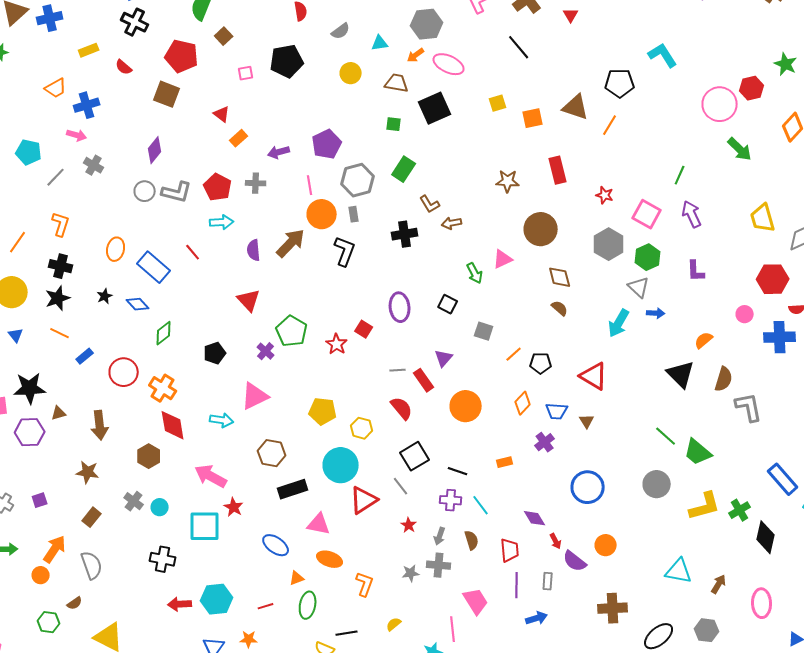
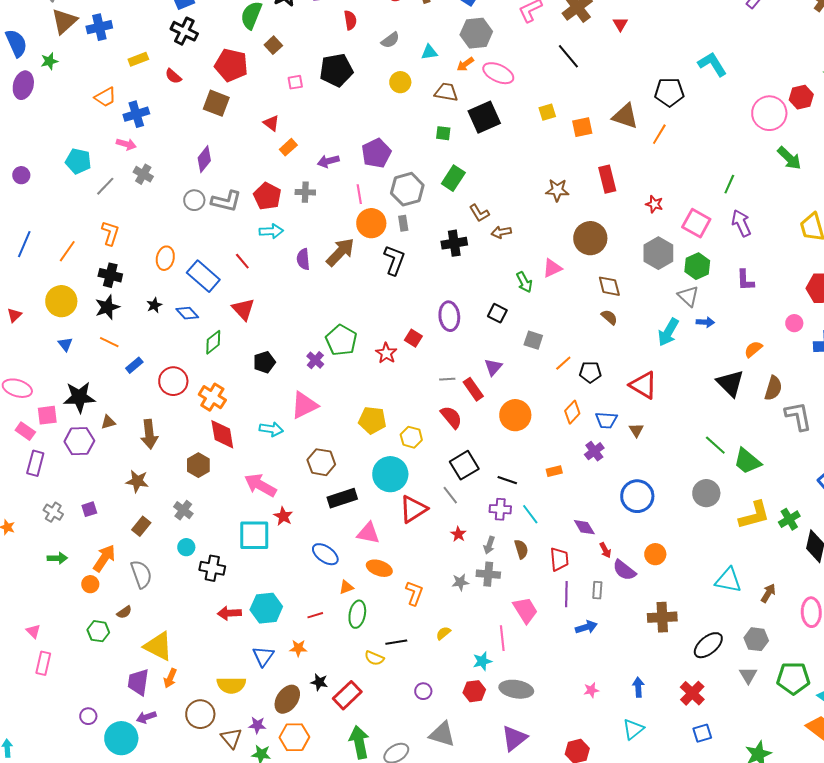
red triangle: (249, 300) -> (243, 309), moved
cyan circle: (160, 507) -> (186, 547), moved

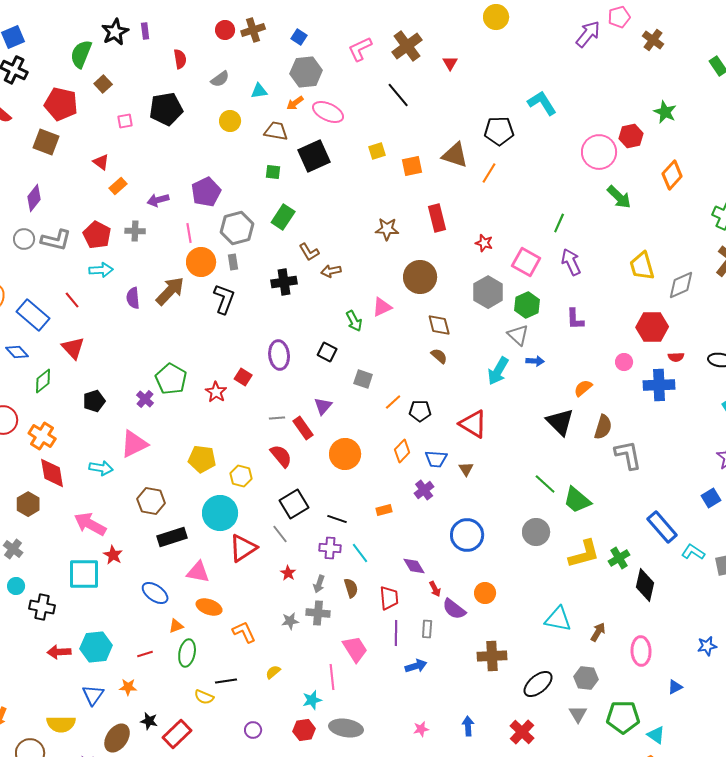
orange L-shape: (414, 593) -> (244, 632), turned -45

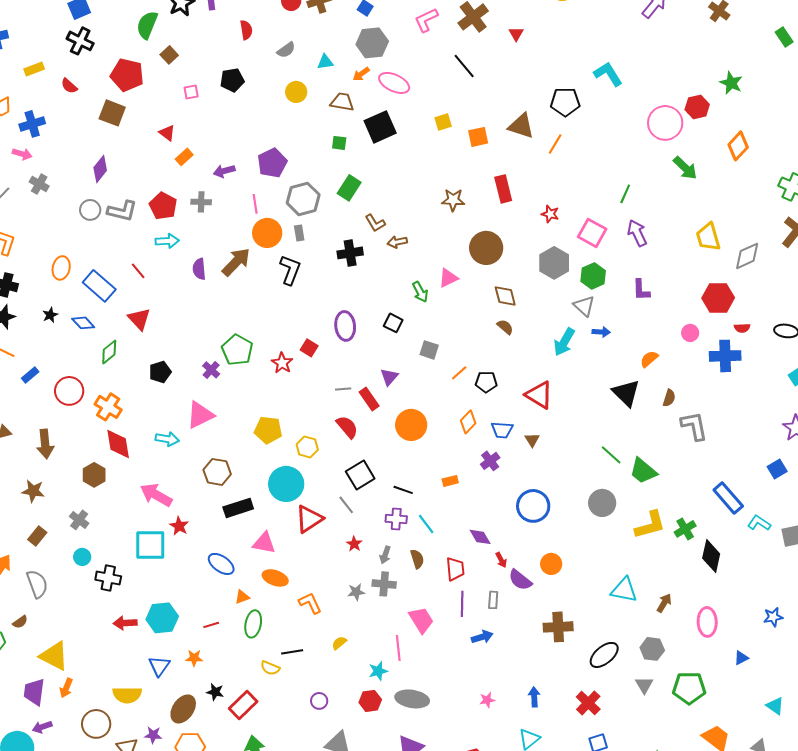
black pentagon: (166, 109) -> (232, 80), size x0.7
brown semicircle: (603, 427) -> (669, 398), size x0.7
cyan triangle: (656, 735) -> (775, 706), moved

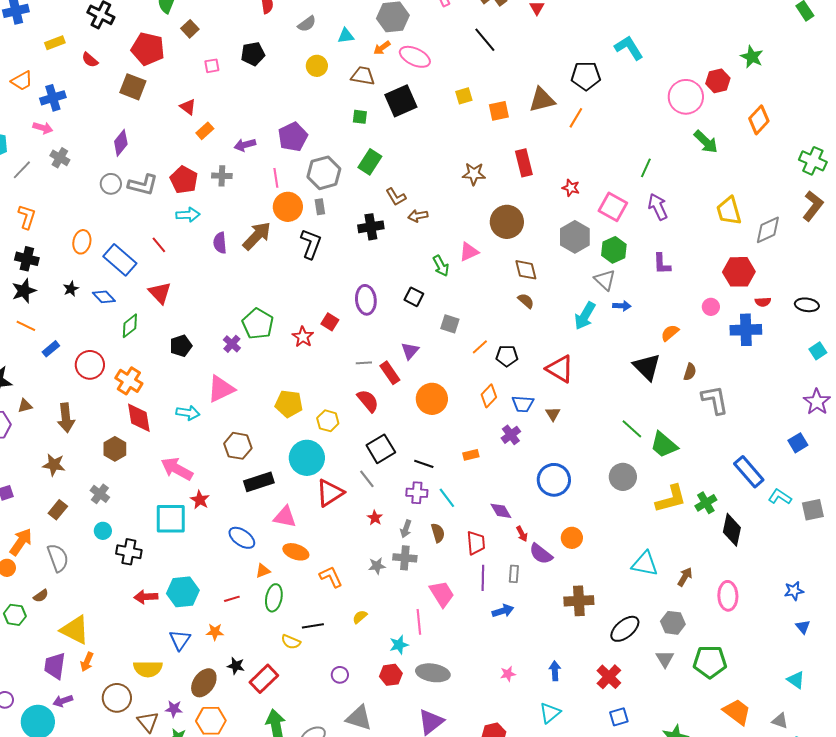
brown triangle: (521, 126) -> (542, 100), turned -32
blue triangle: (741, 658) -> (803, 627), moved, turned -42

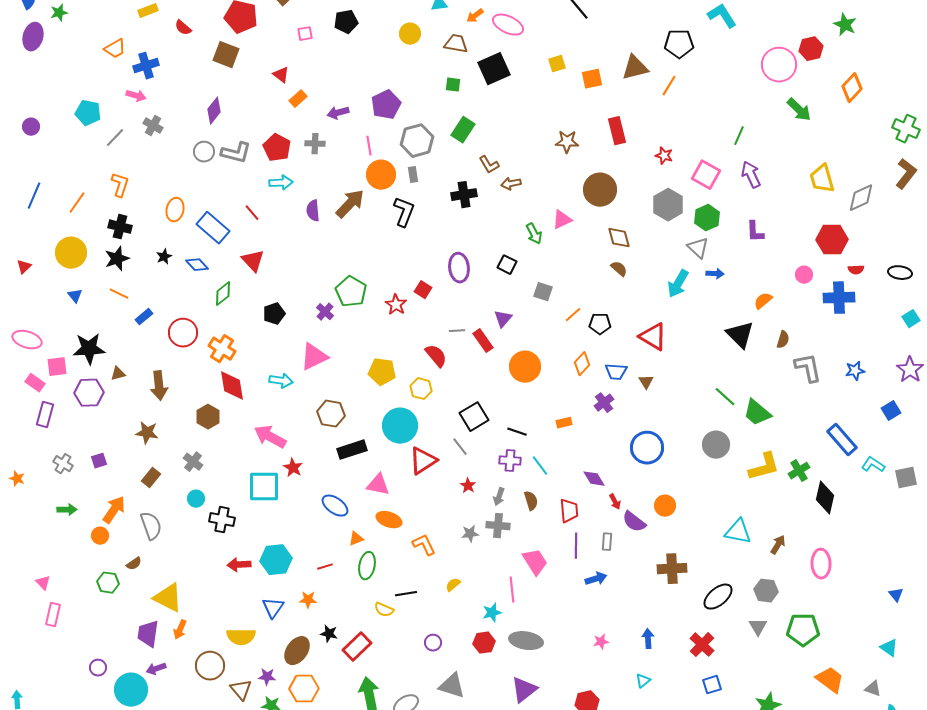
red semicircle: (368, 401) -> (436, 356), moved
blue star: (794, 591) -> (855, 371), moved
cyan triangle: (550, 713) -> (643, 681), size x0.7

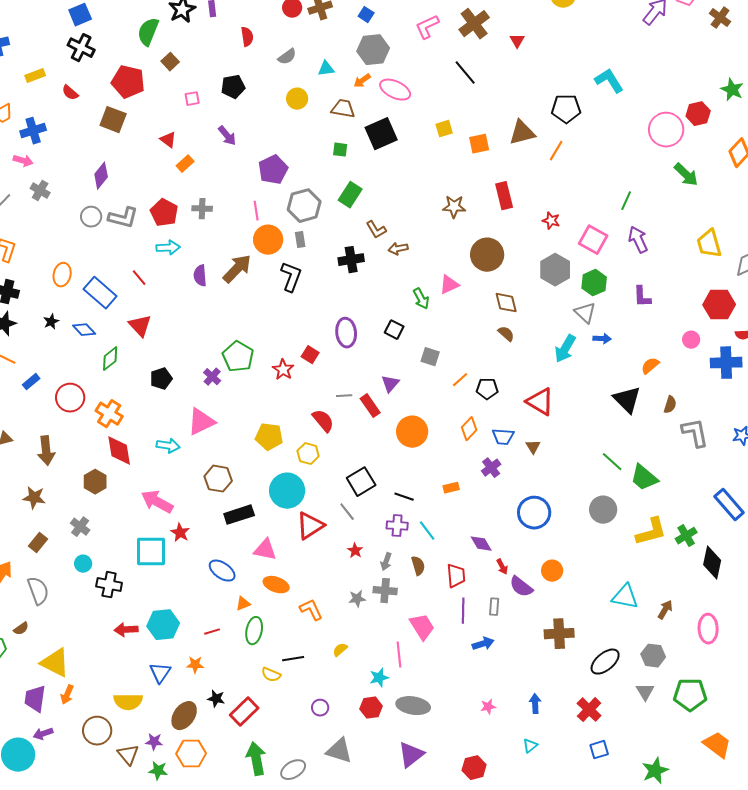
purple arrow: (338, 113) -> (227, 136), moved, turned -115

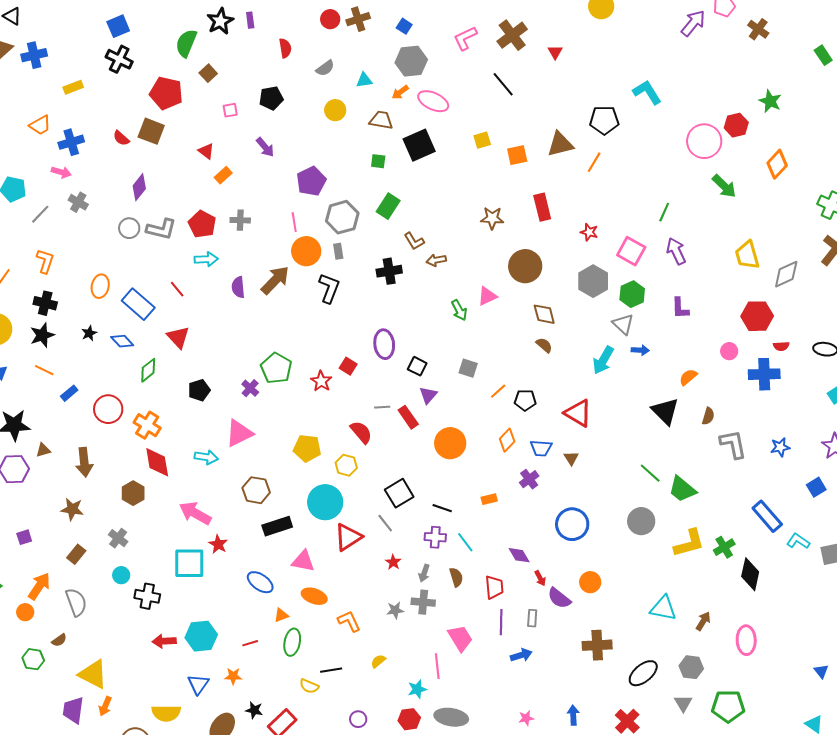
red semicircle: (70, 93) -> (121, 138), moved
black square: (394, 330) -> (417, 366), moved

